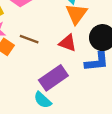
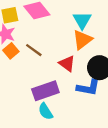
cyan semicircle: (43, 100) -> (45, 111), moved

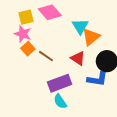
cyan triangle: (82, 20) -> (80, 26), moved
brown line: (34, 50) -> (46, 56), moved

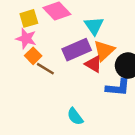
orange triangle: (91, 37) -> (104, 51), moved
brown line: (46, 56) -> (45, 69), moved
purple rectangle: (60, 83) -> (77, 50), moved

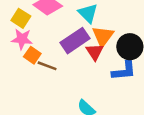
yellow square: (29, 18) -> (21, 18), turned -30
red triangle: (93, 64) -> (95, 52), turned 36

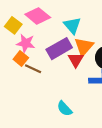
pink star: (22, 39) -> (26, 43), moved

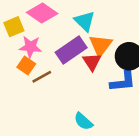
yellow square: (13, 25) -> (14, 27), turned 35
brown line: (33, 69) -> (42, 77), turned -49

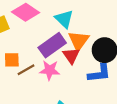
pink star: (30, 47) -> (50, 70), moved
orange square: (26, 66) -> (12, 60), turned -35

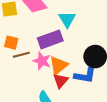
orange triangle: (79, 41) -> (58, 65), moved
red triangle: (71, 56) -> (61, 81), moved

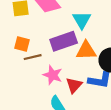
pink star: (42, 61) -> (53, 75), moved
orange triangle: (58, 65) -> (86, 50), moved, turned 36

